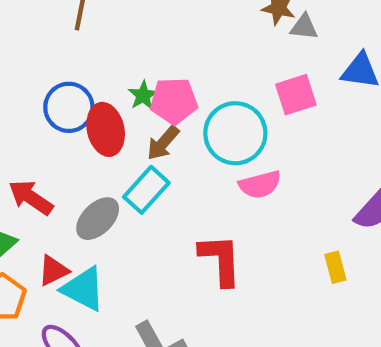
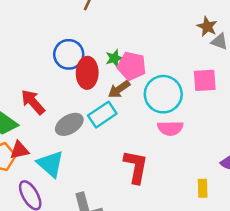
red triangle: (53, 271) -> (19, 150), moved

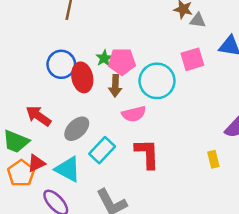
brown arrow: (119, 89) -> (115, 86), turned -40
cyan rectangle: (102, 115) -> (102, 150), moved
pink semicircle: (170, 128) -> (134, 114), moved

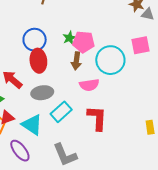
red ellipse: (82, 77) -> (38, 61), moved
gray ellipse: (77, 129) -> (42, 93), turned 30

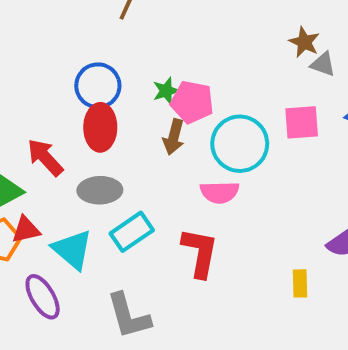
pink semicircle: (89, 85) -> (220, 192), moved

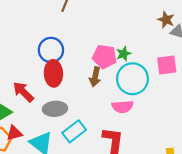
green star: (166, 91) -> (124, 54), moved

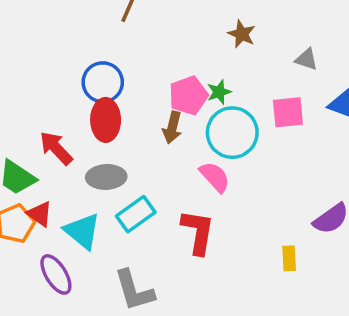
brown star: (166, 20) -> (242, 34), moved
pink pentagon: (105, 57) -> (188, 96), turned -30
pink semicircle: (122, 107) -> (215, 177), turned -130
red triangle: (14, 133) -> (40, 214), turned 49

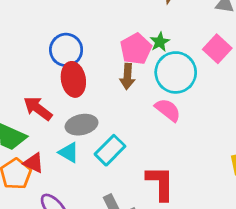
pink square: (288, 112) -> (217, 49), turned -32
cyan triangle: (82, 231) -> (69, 152), moved, size x0.7
red L-shape: (198, 232) -> (160, 183), moved

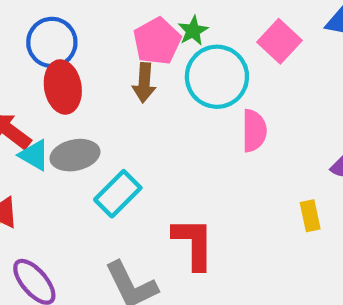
pink semicircle: (168, 110) -> (254, 131), moved, turned 52
cyan triangle: (69, 152) -> (34, 155), moved

